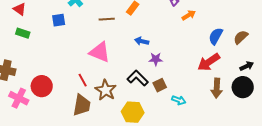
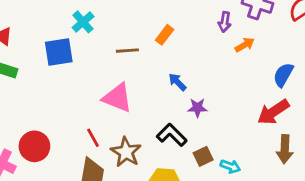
blue square: (59, 20) -> (59, 52), size x1.5
blue arrow: (142, 41) -> (177, 82), turned 32
brown square: (160, 85) -> (203, 156), moved

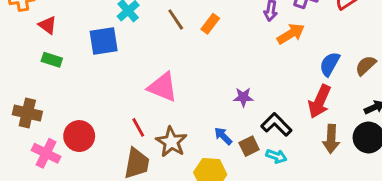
orange arrow: (245, 45) -> (291, 34), size x1.4
brown line: (127, 51) -> (176, 19), moved, turned 60
blue arrow: (177, 82) -> (223, 136), moved
red arrow: (273, 112) -> (320, 101), turned -32
black L-shape: (172, 135) -> (276, 125), moved

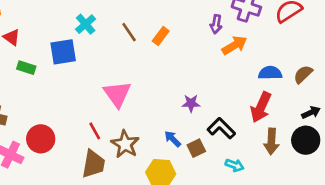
green rectangle: (52, 60) -> (26, 68), moved
blue semicircle: (330, 64) -> (270, 73), turned 60
pink triangle: (163, 87) -> (117, 94), turned 32
cyan arrow: (276, 156) -> (235, 165), moved

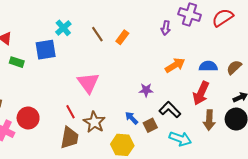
orange arrow: (235, 45) -> (175, 65), moved
cyan arrow: (235, 165) -> (180, 139), size x1.5

